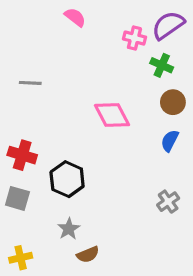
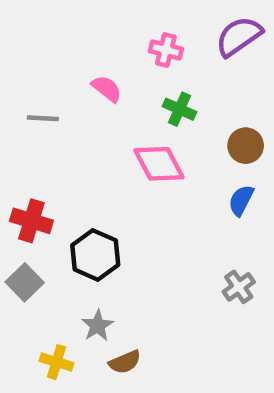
pink semicircle: (75, 17) -> (107, 89), moved
pink cross: (134, 38) -> (166, 50), moved
green cross: (162, 65) -> (180, 109), moved
gray square: (17, 198) -> (25, 282), turned 30
yellow cross: (21, 258) -> (57, 362), moved, turned 30

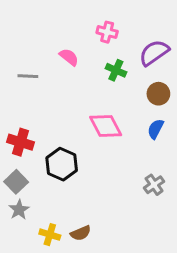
purple semicircle: (239, 36) -> (154, 53), moved
pink diamond: (159, 164) -> (106, 126), moved
gray star: (98, 326) -> (19, 210), moved
yellow cross: (57, 362) -> (50, 235), moved

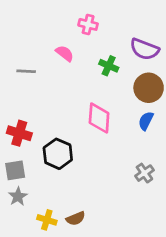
pink cross: (107, 32) -> (88, 24), moved
purple semicircle: (154, 53) -> (144, 49), turned -124
brown circle: (158, 94) -> (149, 88), size x1.4
pink diamond: (106, 126) -> (99, 118), turned 32
gray square: (16, 182) -> (15, 170), turned 35

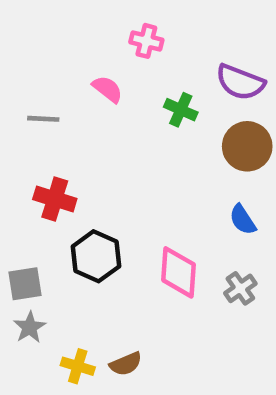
pink diamond: (99, 118) -> (178, 272), moved
blue semicircle: (146, 121) -> (243, 220), moved, turned -60
red cross: (19, 133) -> (55, 199), moved

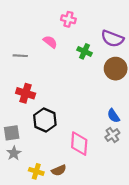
blue semicircle: (243, 220) -> (113, 116), moved
pink diamond: (178, 272) -> (79, 144), moved

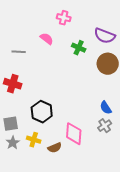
red cross: (26, 93) -> (13, 84), moved
brown semicircle: (59, 170) -> (55, 148), moved
yellow cross: (36, 171) -> (34, 140), moved

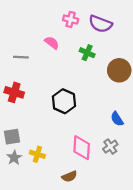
purple semicircle: (105, 36) -> (100, 24), moved
black hexagon: (42, 112) -> (64, 101), moved
gray cross: (105, 126) -> (110, 147), moved
brown semicircle: (55, 148) -> (69, 176), moved

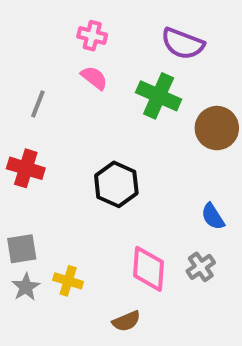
pink cross: (71, 19) -> (92, 36), moved
green cross: (87, 53) -> (159, 96), size x1.5
gray line: (21, 57) -> (38, 104), turned -72

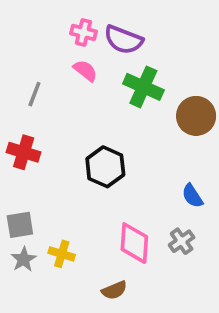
purple semicircle: (183, 44) -> (123, 40), moved

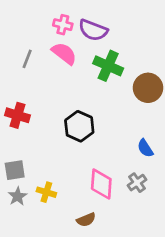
pink semicircle: (85, 71) -> (64, 53), size x1.4
gray line: (34, 94) -> (27, 59), moved

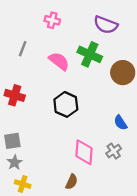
purple semicircle: (93, 30) -> (106, 25), moved
pink semicircle: (64, 53) -> (59, 61), moved
yellow cross: (46, 192) -> (23, 184), moved
brown semicircle: (86, 220) -> (72, 182), turned -42

